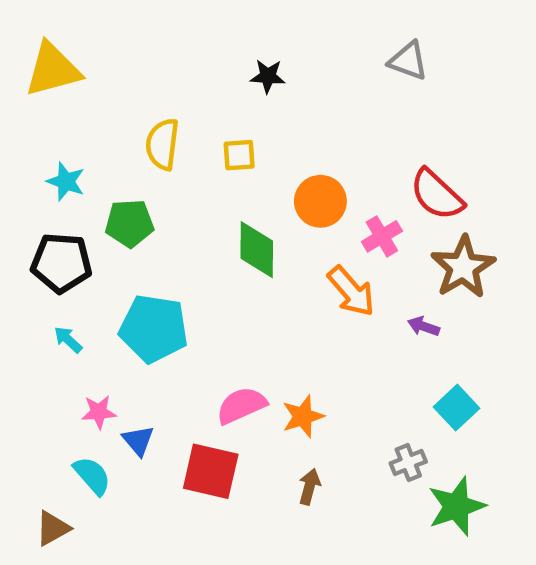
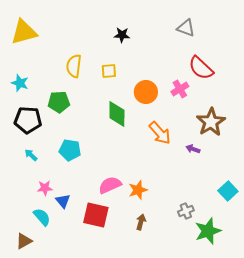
cyan star: (66, 182) -> (20, 83), moved
red semicircle: (437, 195) -> (201, 68), moved
pink cross: (382, 236) -> (180, 89), moved
cyan pentagon: (154, 329) -> (70, 150), size x0.7
cyan square: (457, 408) -> (228, 191), moved

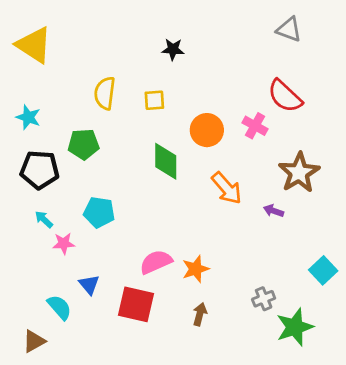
gray triangle: (186, 28) -> (289, 29), moved
yellow triangle: (24, 32) -> (34, 45), turned 48
pink cross: (180, 89) -> (255, 126), turned -30
pink star: (45, 188) -> (64, 243), moved

